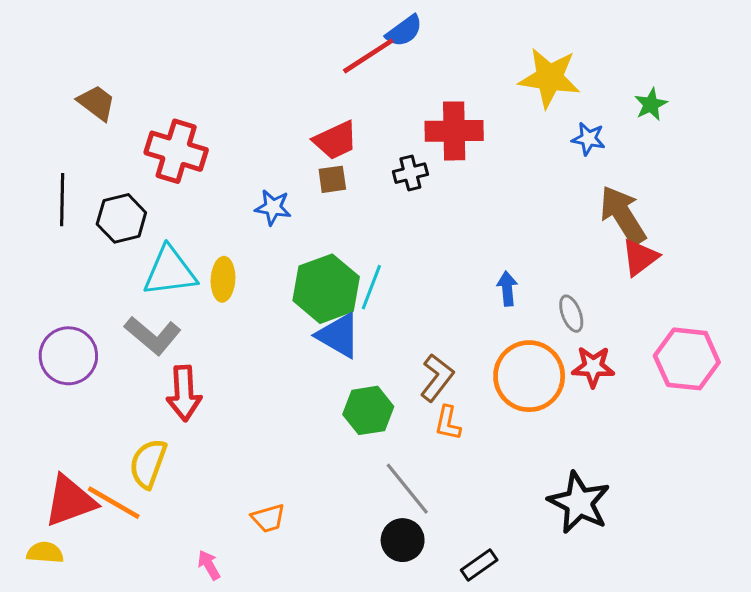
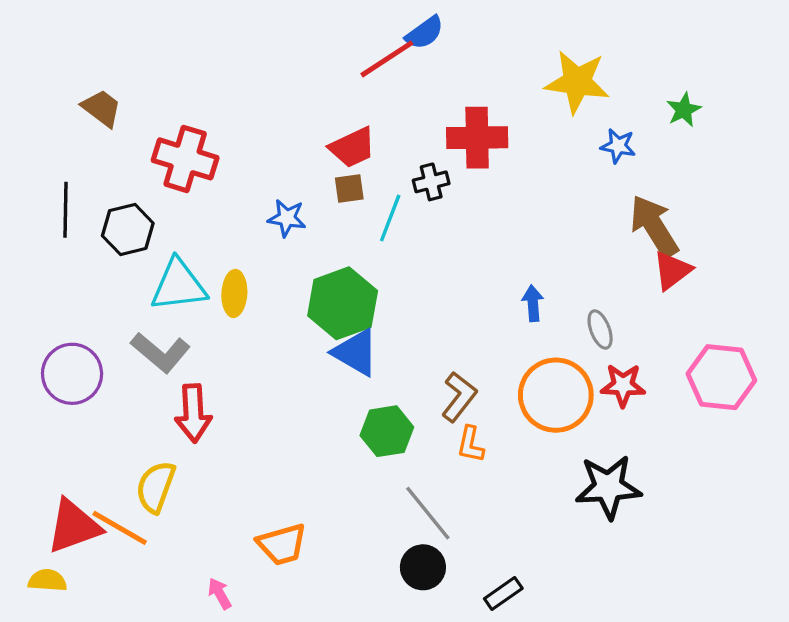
cyan line: (371, 287) -> (390, 218), moved
black star: (579, 503) -> (608, 487), moved, turned -30
orange trapezoid: (268, 518) -> (282, 544), size x1.4

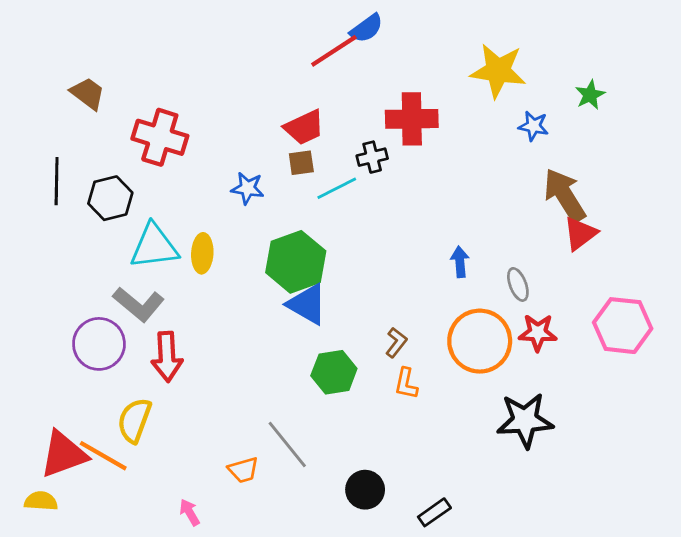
cyan line: (390, 218) -> (337, 188), turned 42
purple circle: (72, 374) -> (99, 344), moved
brown L-shape: (459, 397) -> (396, 343), size x0.7
gray line: (428, 513) -> (287, 444), moved
orange trapezoid: (282, 544) -> (243, 470), size x0.7

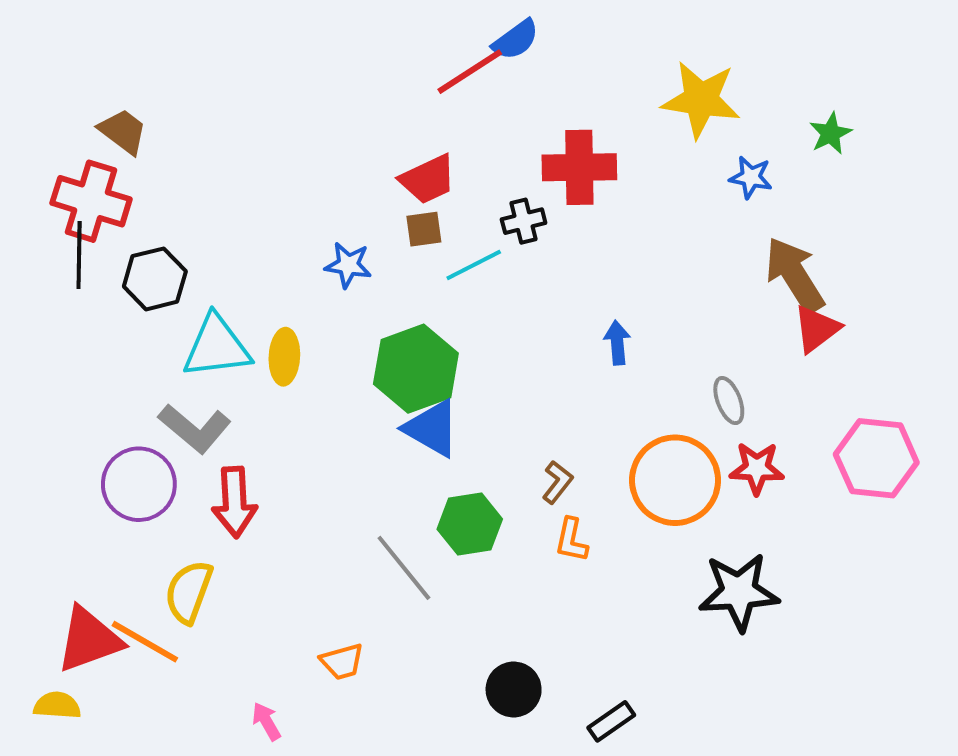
red cross: (160, 137) -> (91, 201), moved
blue arrow: (460, 262) -> (617, 343), moved
gray line: (287, 444) -> (404, 568), moved

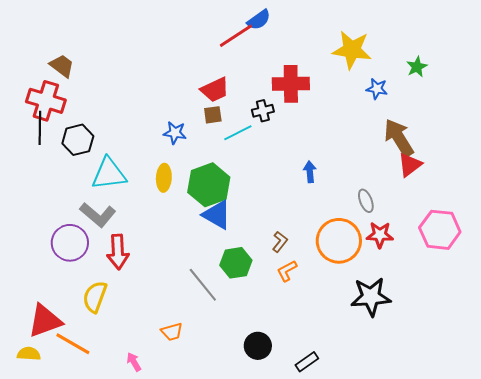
yellow ellipse: (284, 357) -> (164, 178), moved
orange L-shape: (571, 540) -> (287, 271), turned 50
orange line: (145, 642) -> (73, 344), moved

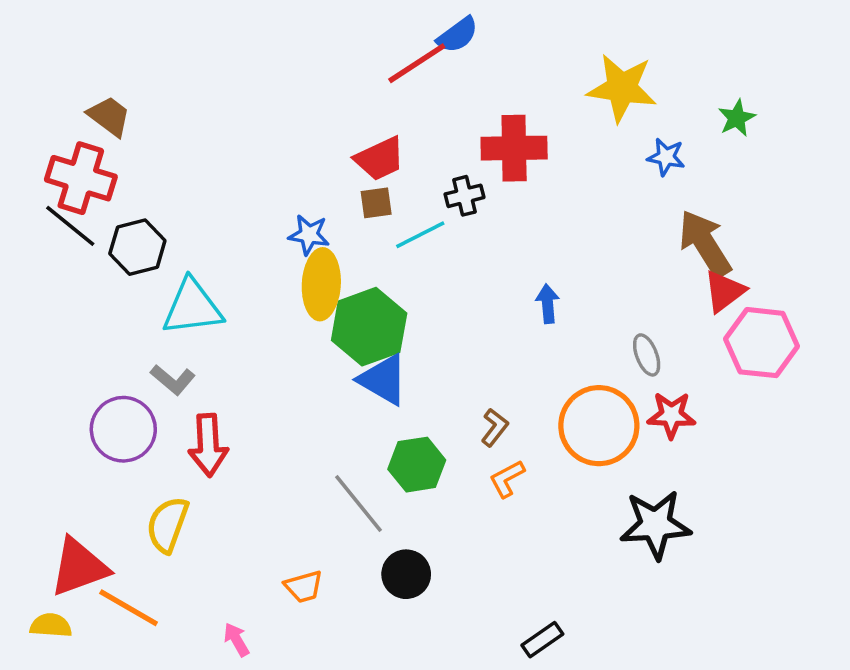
black line: (40, 128) -> (70, 226), turned -52
yellow ellipse: (164, 178) -> (321, 284), moved, size x1.4
gray L-shape: (98, 215) -> (173, 380), size x0.7
pink hexagon: (440, 230) -> (762, 343), moved
black circle: (258, 346) -> (406, 574), moved

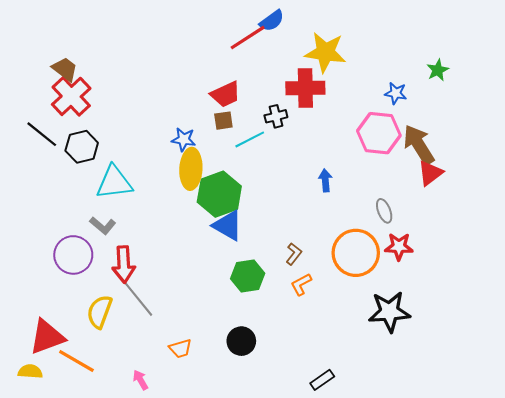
yellow star: (622, 88) -> (325, 52), moved
red cross: (81, 178) -> (71, 96), moved, turned 30
pink hexagon: (762, 343) -> (379, 133), moved
gray line: (358, 503) -> (138, 299), moved

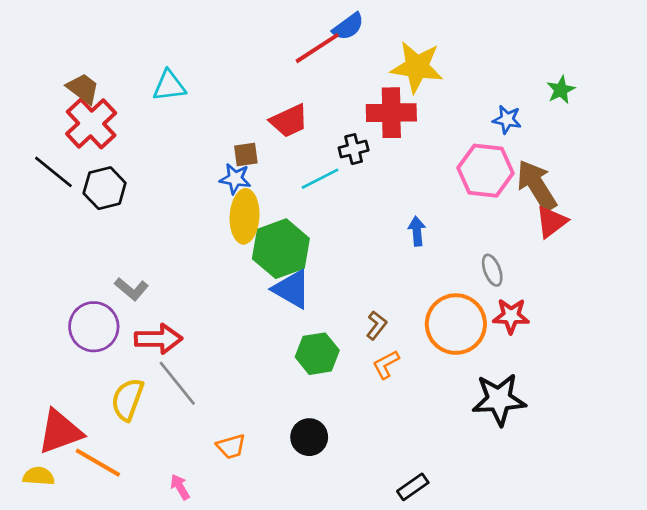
brown square: (223, 121) -> (246, 154), moved
cyan triangle: (114, 183) -> (169, 86), moved, size x0.7
red arrow: (124, 264) -> (158, 339), turned -88

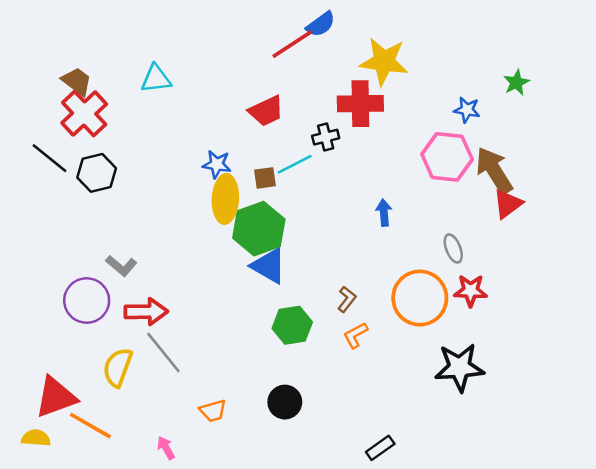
brown square: (246, 154) -> (265, 178), moved

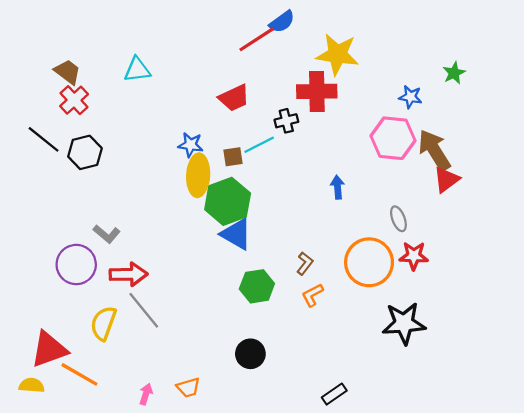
red cross: (84, 113) -> (74, 100), size x0.7
orange trapezoid: (213, 411) -> (188, 388), moved
pink arrow: (166, 448) -> (146, 394), turned 48

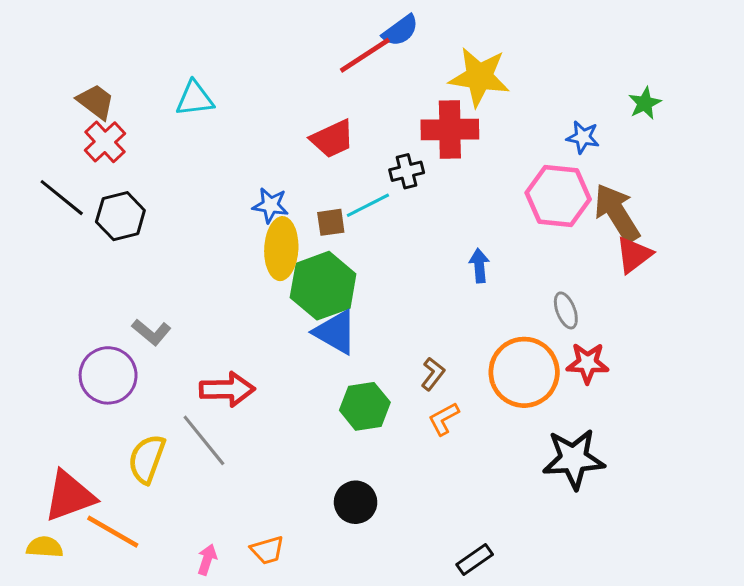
red arrow: (128, 274) -> (227, 389), moved

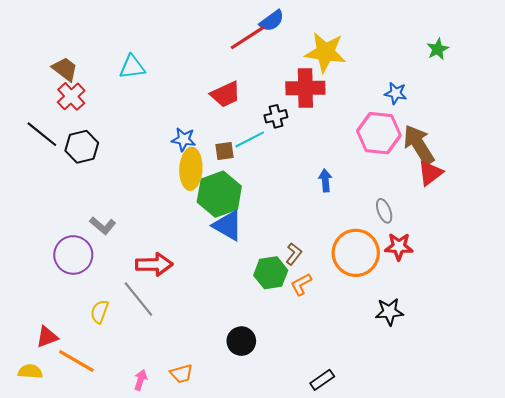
green star: (645, 103) -> (438, 49), moved
green hexagon: (365, 406) -> (271, 273), moved
yellow semicircle: (147, 459) -> (100, 312), size x0.7
black star: (574, 459) -> (389, 312), size x0.7
red triangle: (69, 496) -> (47, 337), size x0.6

